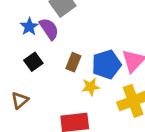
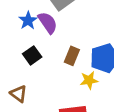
brown triangle: (20, 100) -> (19, 94), turned -42

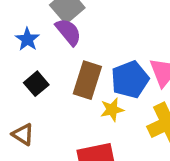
purple semicircle: (48, 23) -> (68, 32), moved
brown rectangle: (72, 56) -> (87, 80), size x1.5

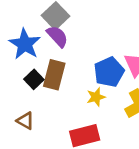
blue star: (27, 39) -> (25, 44), size x1.6
brown rectangle: (87, 80) -> (54, 75), moved

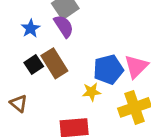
blue star: (25, 44) -> (31, 28), size x0.6
brown rectangle: (54, 75) -> (54, 63), turned -56

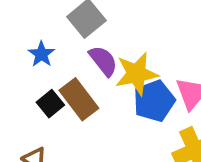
purple semicircle: (64, 26) -> (103, 61), moved
yellow star: (92, 92) -> (137, 74), moved, size x1.6

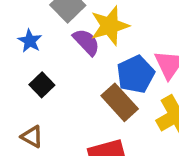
yellow star: (137, 74) -> (110, 26), moved
brown rectangle: (79, 99) -> (120, 102), moved

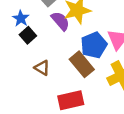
black square: (42, 85) -> (28, 35), moved
brown triangle: (32, 137) -> (42, 68), moved

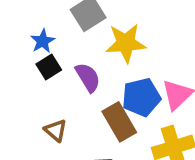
purple semicircle: (60, 21) -> (88, 77), moved
brown triangle: (42, 68) -> (56, 130), moved

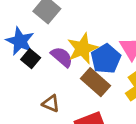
blue star: (43, 41) -> (20, 41), size x1.5
yellow star: (126, 43) -> (82, 48), moved

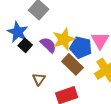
blue pentagon: (106, 59) -> (81, 47), turned -30
brown triangle: (51, 104) -> (39, 79), turned 40

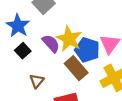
yellow star: (64, 39) -> (69, 39), turned -30
black square: (25, 45) -> (23, 51), moved

